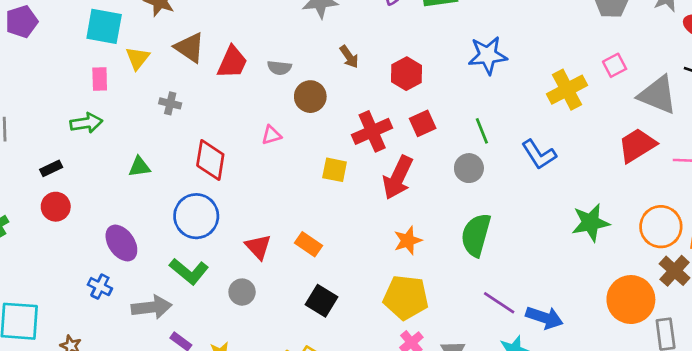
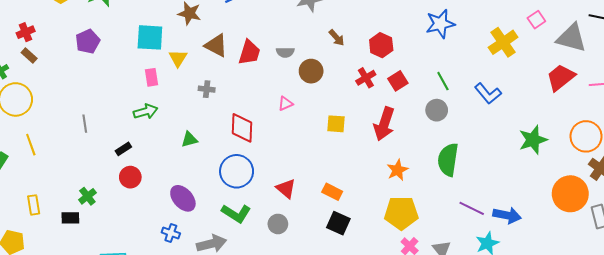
red cross: (372, 131) -> (366, 78), moved, size x0.7
orange rectangle: (309, 244) -> (332, 192), moved

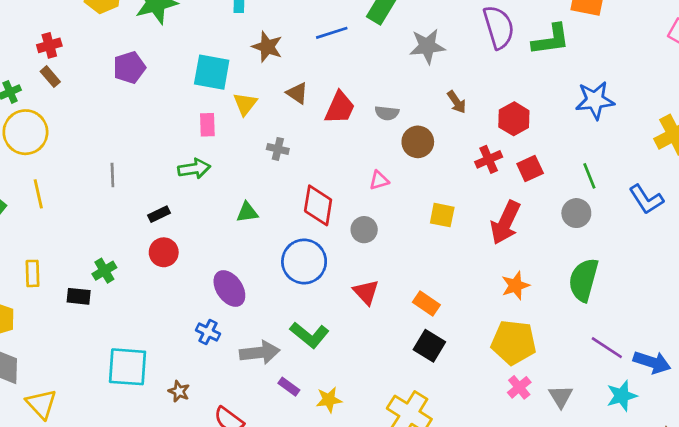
brown triangle: (216, 45) -> (297, 93), size x0.7
green L-shape: (236, 213) -> (309, 335), moved
gray circle: (278, 224) -> (364, 230), moved

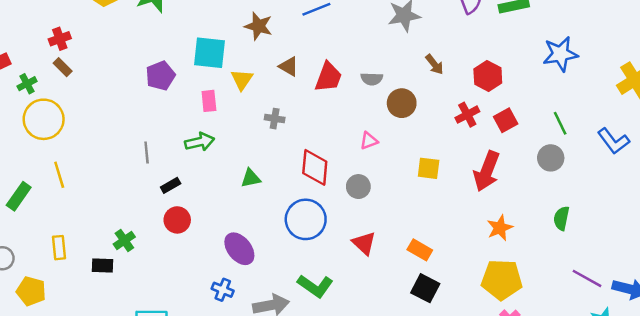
purple pentagon: (129, 67) -> (160, 76), moved
gray line: (112, 175) -> (147, 152), moved
green semicircle: (583, 280) -> (561, 218), size x0.6

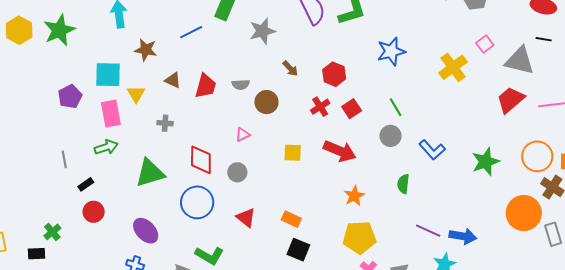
pink rectangle: (209, 101) -> (111, 114), size x1.5
blue L-shape: (613, 141) -> (432, 150), moved
red arrow: (487, 171) -> (340, 151), turned -84
green triangle: (251, 178) -> (150, 173), size x1.8

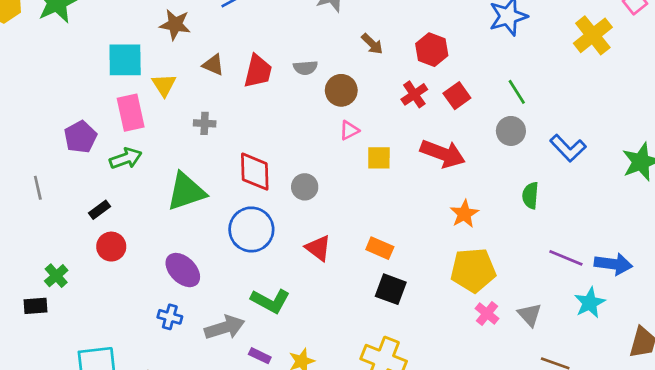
purple pentagon: (70, 97) -> (80, 137), moved
pink triangle: (243, 135) -> (349, 130), moved
gray line: (64, 159) -> (38, 188), moved

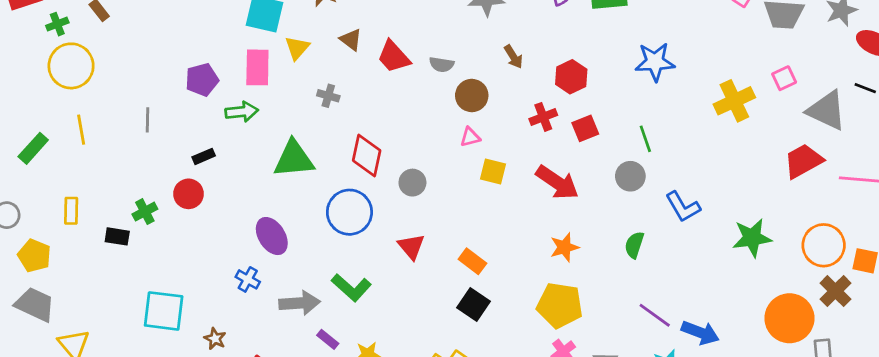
red trapezoid: (258, 71) -> (394, 57), turned 111
red circle: (111, 247) -> (188, 194), moved

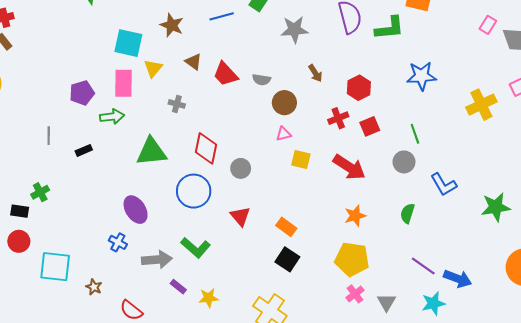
gray line: (148, 120) -> (49, 136), moved
red circle: (188, 194) -> (19, 241), moved

